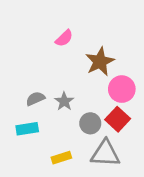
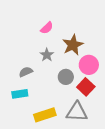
gray star: (64, 101) -> (47, 55), moved
gray circle: (90, 123) -> (66, 77), moved
yellow rectangle: (61, 158) -> (45, 115), size x1.5

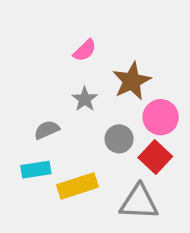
yellow rectangle: (45, 115) -> (77, 186), moved

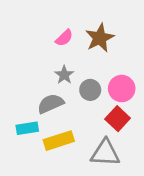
brown star: (132, 81) -> (100, 38), moved
gray semicircle: (47, 130) -> (51, 104), moved, size x1.4
gray circle: (119, 139) -> (90, 90), moved

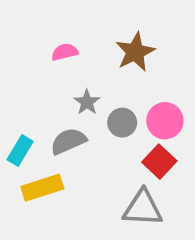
pink semicircle: (64, 38) -> (65, 52), moved, turned -150
cyan rectangle: (27, 128) -> (20, 150), moved, turned -50
yellow rectangle: (59, 141) -> (42, 188), moved

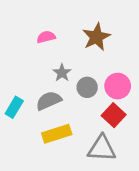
yellow rectangle: (42, 188) -> (57, 134), moved

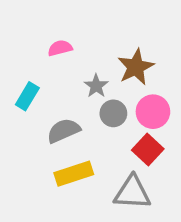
brown star: (96, 37) -> (136, 67), moved
gray star: (62, 73) -> (96, 86), moved
cyan rectangle: (14, 107) -> (27, 96), moved

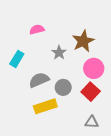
gray circle: (113, 113) -> (63, 87), moved
gray triangle: (132, 193) -> (92, 122), moved, size x0.6

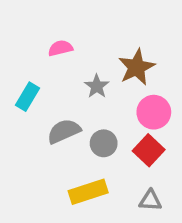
yellow rectangle: (45, 106) -> (88, 192), moved

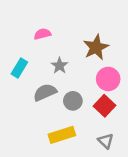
gray star: (97, 86) -> (60, 66), moved
gray triangle: (150, 200) -> (106, 141), turned 42

